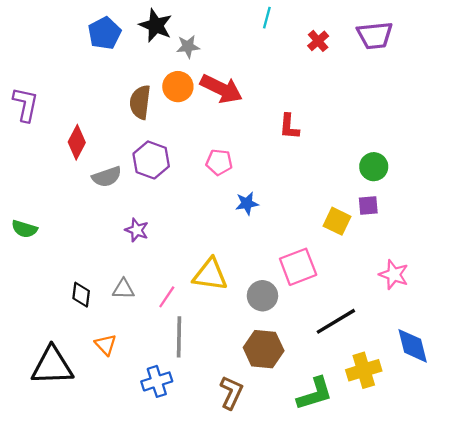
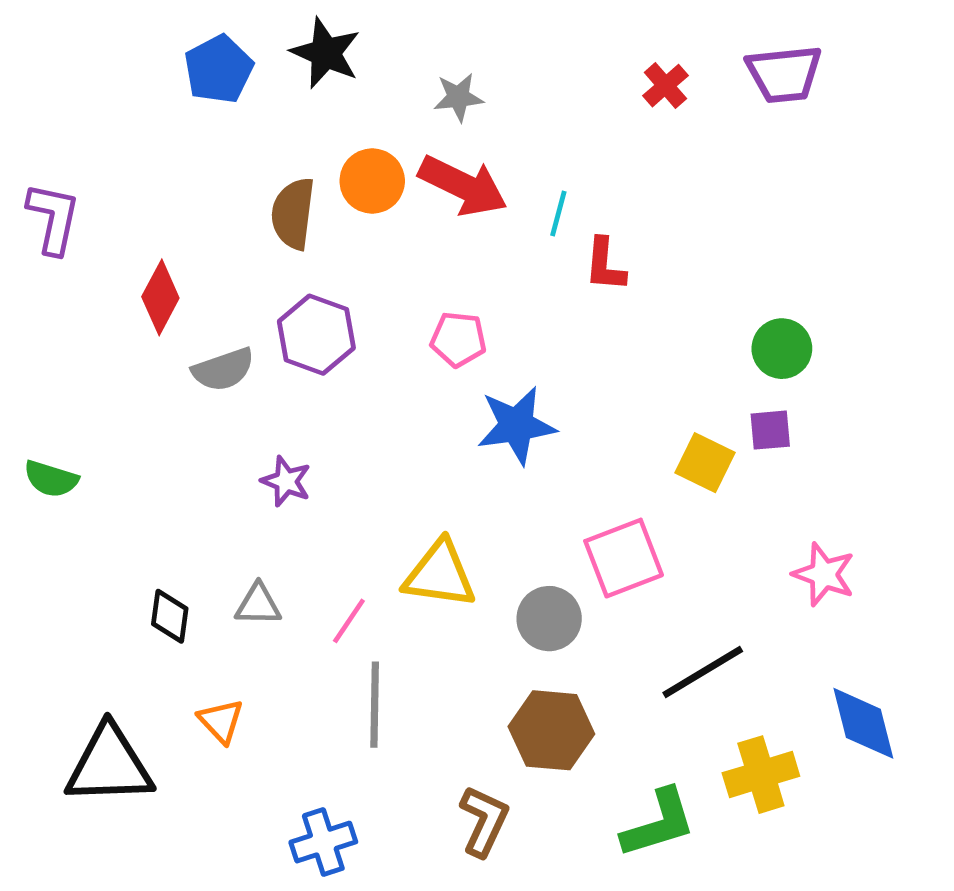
cyan line: (267, 18) -> (558, 214), moved
gray star: (188, 47) -> (458, 97), moved
blue star: (247, 203) -> (517, 425), size x1.6
blue cross: (157, 381) -> (323, 842), moved

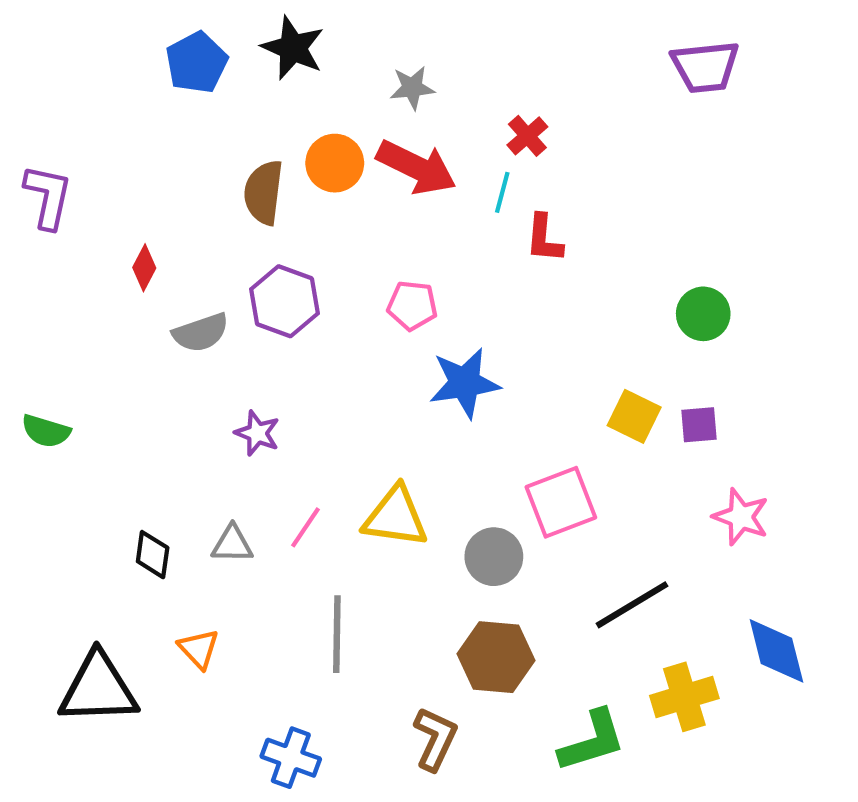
red cross: (665, 86) -> (527, 136), moved
red diamond: (160, 297) -> (144, 268), size x0.7
purple square: (770, 430) -> (699, 425), moved
pink line: (349, 621) -> (305, 527), moved
blue cross: (323, 842) -> (291, 758), turned 38

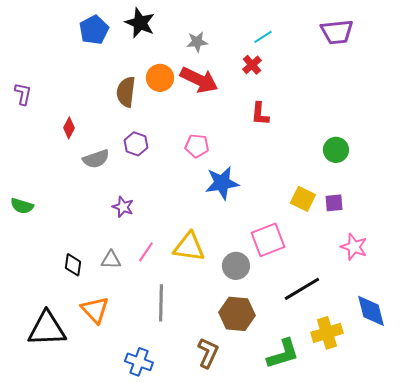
cyan line: (502, 192) -> (263, 37), moved, turned 42
purple L-shape: (48, 197) -> (23, 94), size x0.7
purple hexagon: (285, 301) -> (136, 144), size x0.7
orange triangle: (199, 649) -> (95, 310), size x1.4

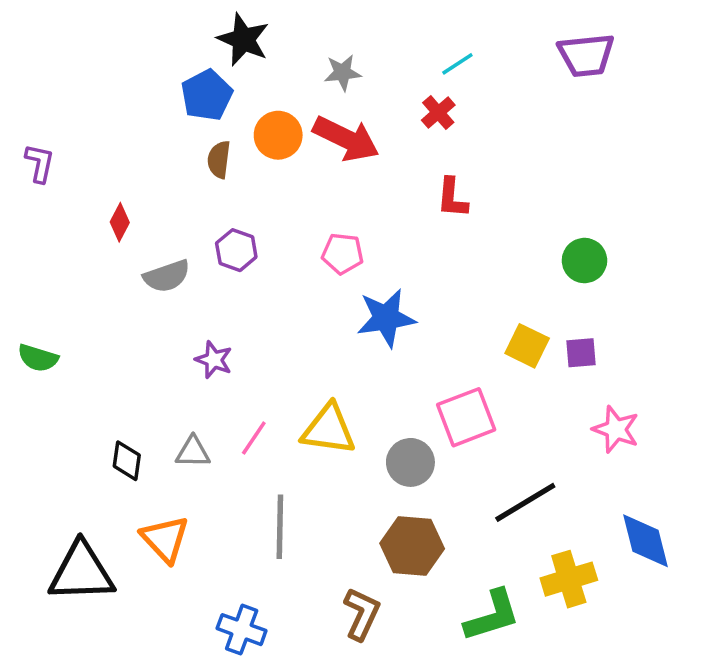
blue pentagon: (94, 30) -> (207, 95), moved
brown semicircle: (126, 92) -> (219, 160), size x0.7

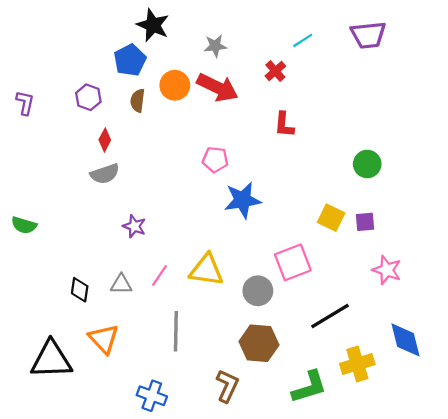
cyan line: (457, 64) -> (303, 40), moved
red diamond: (120, 222) -> (105, 140), moved
purple hexagon: (236, 250) -> (88, 97), moved

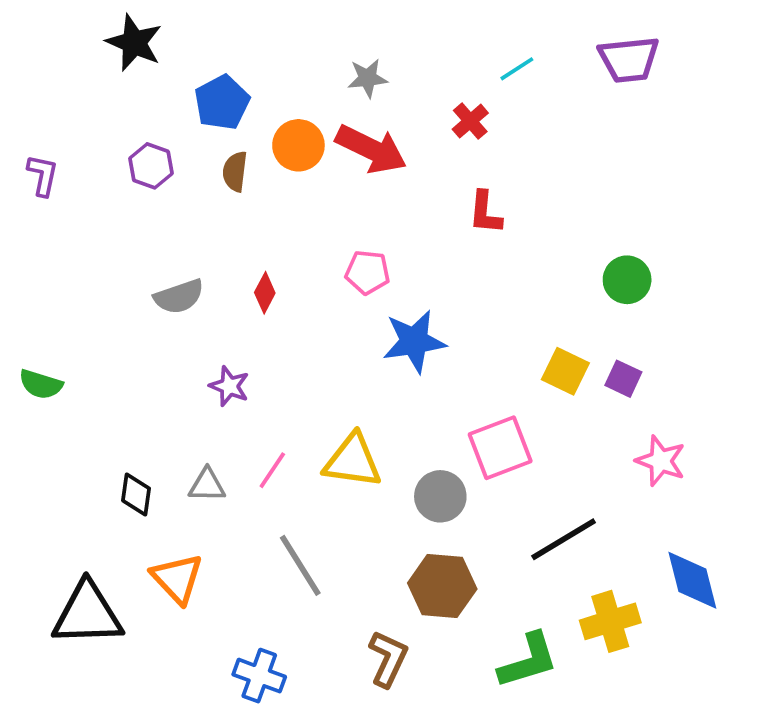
black star: (153, 25) -> (134, 43), moved
red diamond: (105, 140) -> (265, 293), moved
purple square: (365, 222) -> (623, 379), turned 30
gray line: (176, 331) -> (300, 565), turned -33

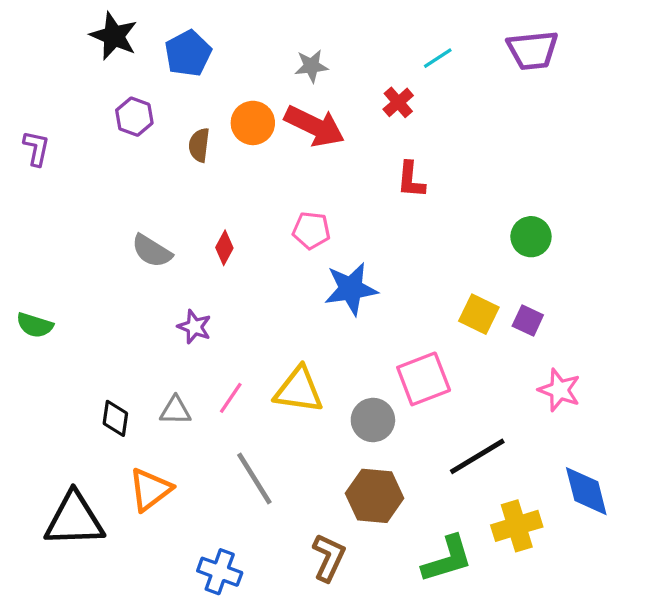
blue pentagon: (222, 102) -> (188, 53), moved
purple hexagon: (151, 166) -> (134, 117), moved
gray semicircle: (179, 297) -> (152, 251), turned 51
orange triangle: (177, 578) -> (150, 490), turned 36

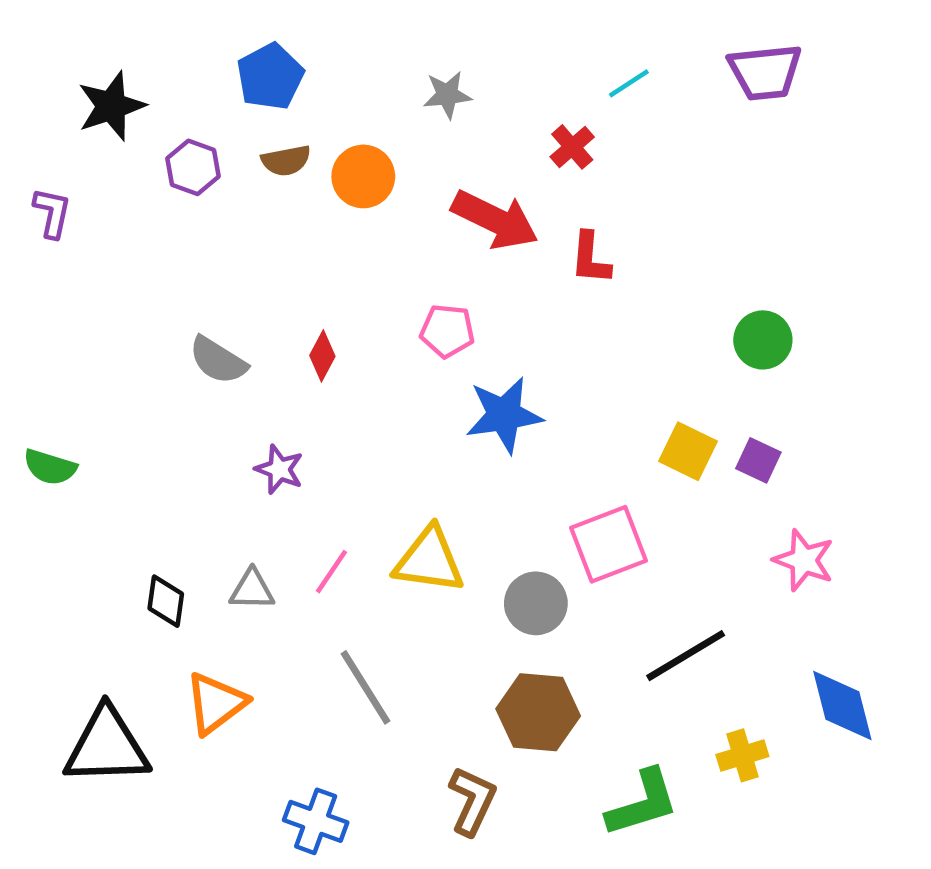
black star: (114, 36) -> (111, 106), moved, turned 30
red arrow: (314, 126) -> (495, 220), moved
brown semicircle: (199, 145) -> (286, 161), moved, turned -108
yellow cross: (517, 526) -> (742, 755), size x0.7

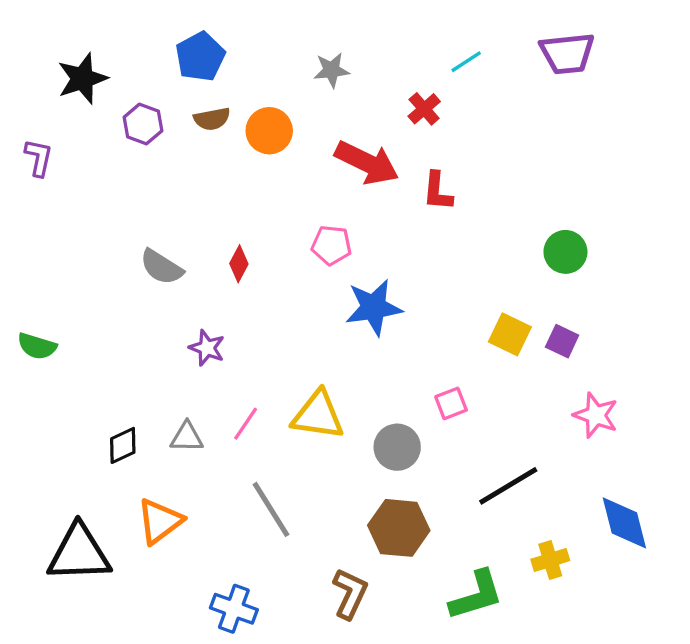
pink square: (608, 544) -> (451, 403), size x0.6
black diamond: (166, 601) -> (123, 445), turned 57

